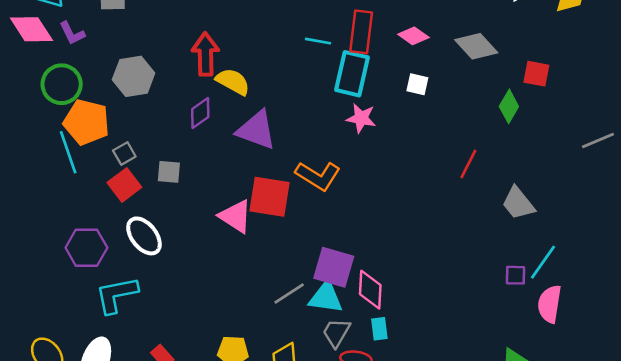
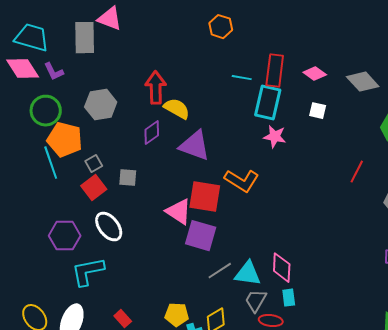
purple square: (334, 267) -> (201, 236), moved

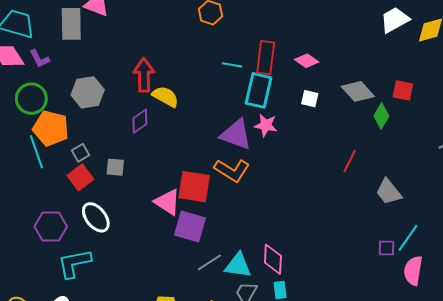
gray diamond: (363, 82) -> (358, 91), moved
purple triangle: (195, 146) -> (236, 134), moved

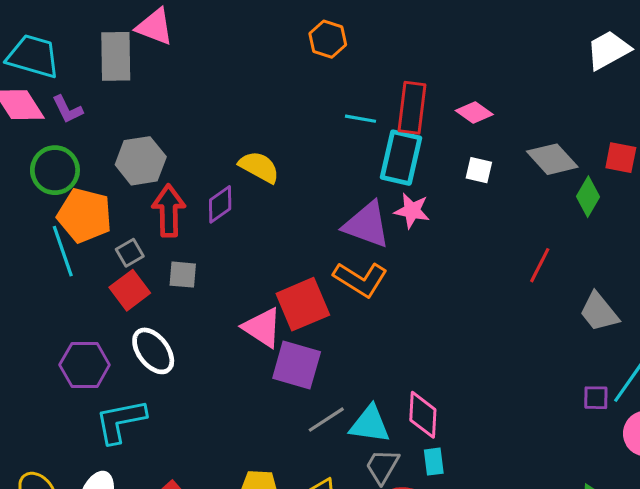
red arrow: (144, 75) -> (169, 211), moved
red square: (194, 187) -> (303, 304), turned -32

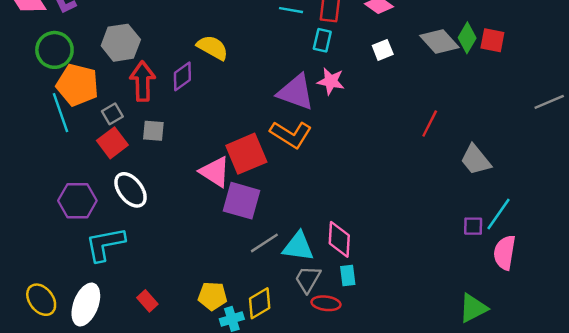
cyan rectangle: (401, 158) -> (322, 40), size x0.6
white square: (479, 170) -> (383, 50), turned -35
green diamond: (588, 197) -> (467, 38), moved

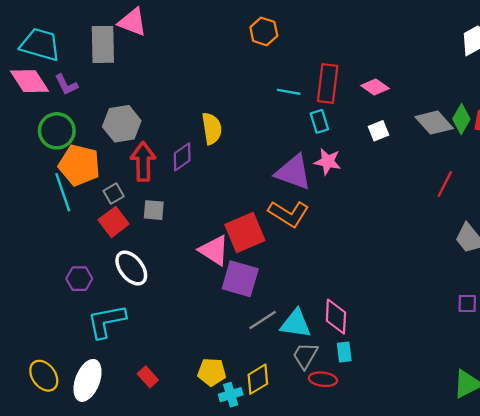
cyan rectangle: (322, 40) -> (319, 121), turned -30
yellow semicircle: (213, 47) -> (212, 128), turned 52
red line: (430, 124) -> (445, 184), moved
purple hexagon: (77, 201) -> (79, 279), size x0.7

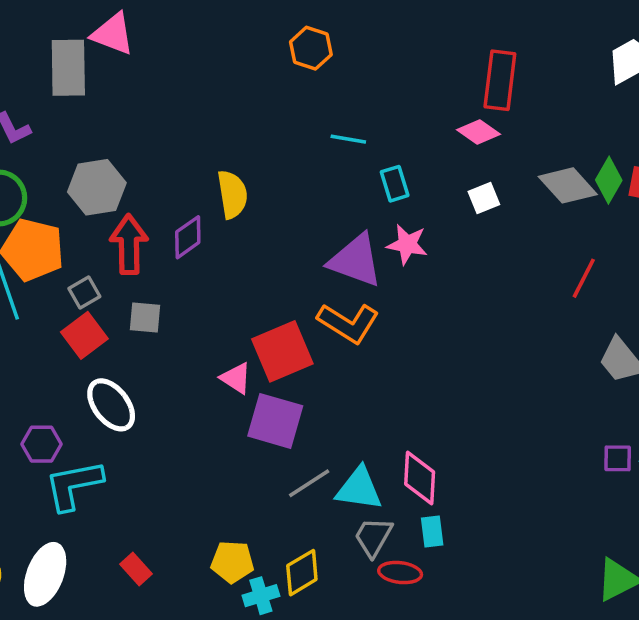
red rectangle: (328, 84) -> (500, 80), moved
pink triangle: (214, 250) -> (236, 378), size x0.7
purple hexagon: (79, 279) -> (42, 444), moved

